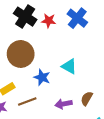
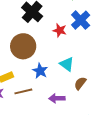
red star: (49, 21) -> (60, 30), moved
brown semicircle: (87, 98) -> (80, 83), moved

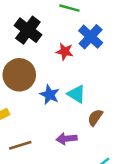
blue star: (40, 71) -> (50, 95), moved
brown line: (23, 91) -> (20, 145), moved

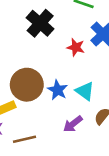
brown circle: (19, 75) -> (27, 85), moved
purple arrow: (67, 139) -> (73, 124), moved, turned -36

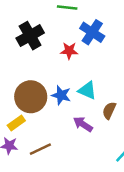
black cross: (40, 23) -> (30, 36), turned 32
purple arrow: (73, 124) -> (83, 124), turned 84

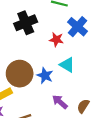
cyan triangle: (87, 90) -> (67, 65), moved
brown semicircle: (109, 110) -> (83, 106), moved

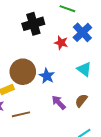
cyan triangle: (67, 65) -> (84, 69), moved
brown semicircle: (83, 106) -> (81, 101), moved

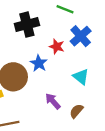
blue star: (47, 76) -> (39, 63), moved
purple arrow: (59, 102) -> (53, 101), moved

